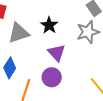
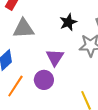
black star: (49, 25) -> (68, 22), moved

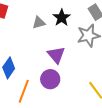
gray triangle: (23, 29) -> (39, 23), moved, size x0.6

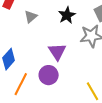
gray triangle: (39, 23) -> (31, 17), moved, turned -32

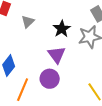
black star: (67, 15) -> (62, 29), moved

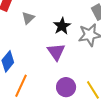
purple circle: (50, 79) -> (66, 87), moved

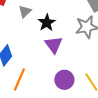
black star: (62, 26) -> (47, 23), moved

